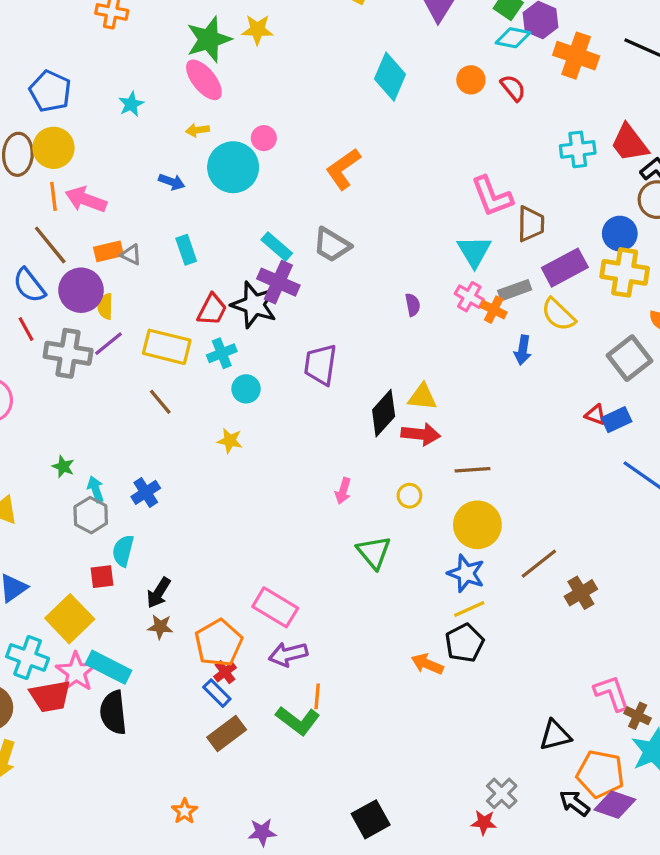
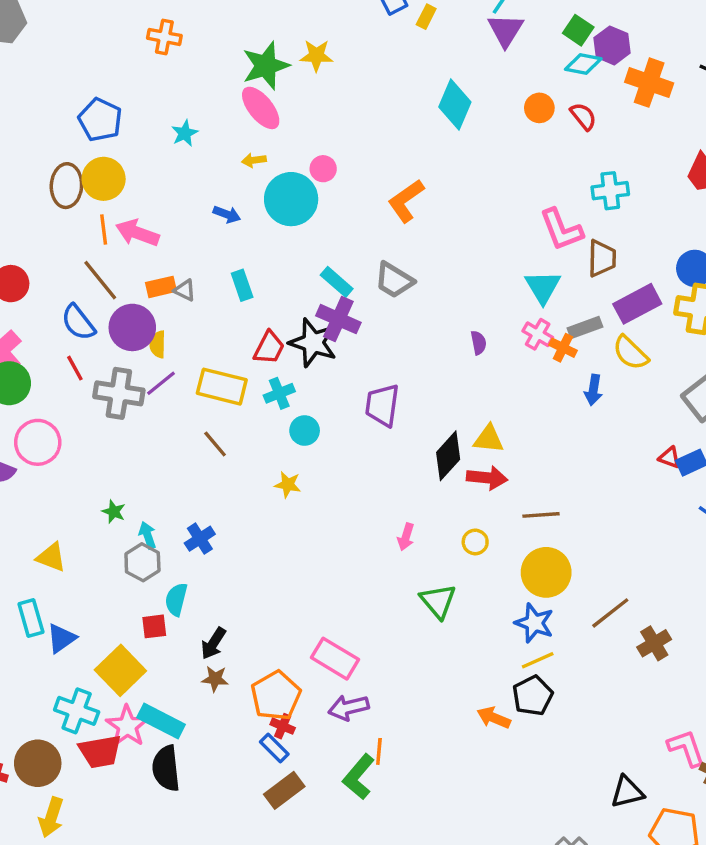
cyan cross: (578, 149) -> (610, 191), moved
red cross: (225, 672) -> (283, 726), turned -30
green L-shape: (298, 721) -> (359, 777), turned 93

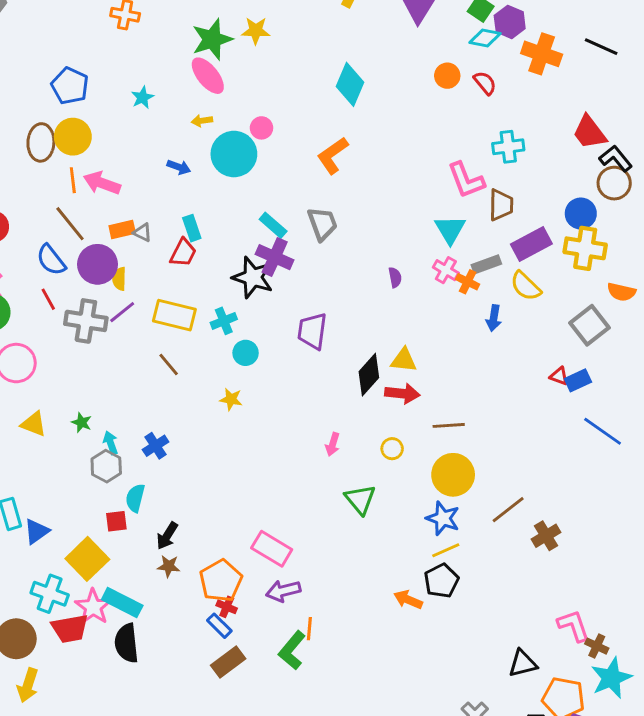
cyan diamond: (455, 105) -> (350, 84), moved
gray trapezoid: (394, 280) -> (322, 224), turned -141
red trapezoid: (269, 348) -> (183, 253), moved
yellow triangle: (51, 557) -> (34, 424), moved

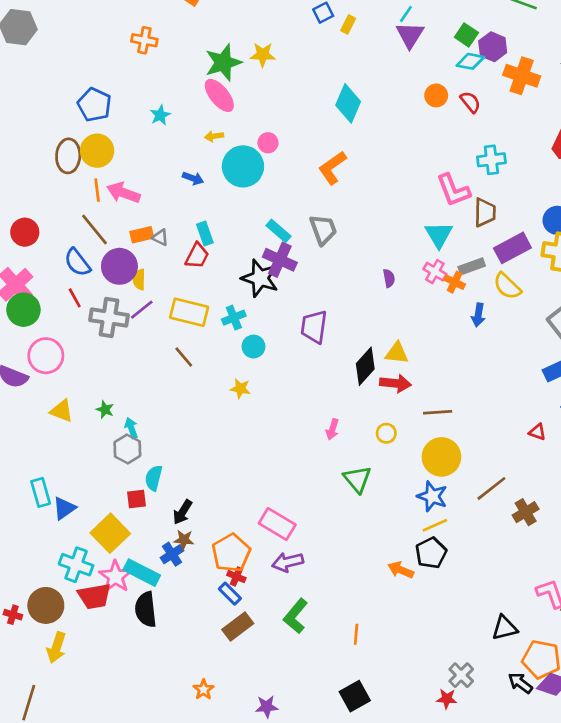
red triangle: (559, 376) -> (537, 432), moved
blue cross: (156, 446) -> (172, 554), moved
orange line: (309, 629) -> (356, 634), moved

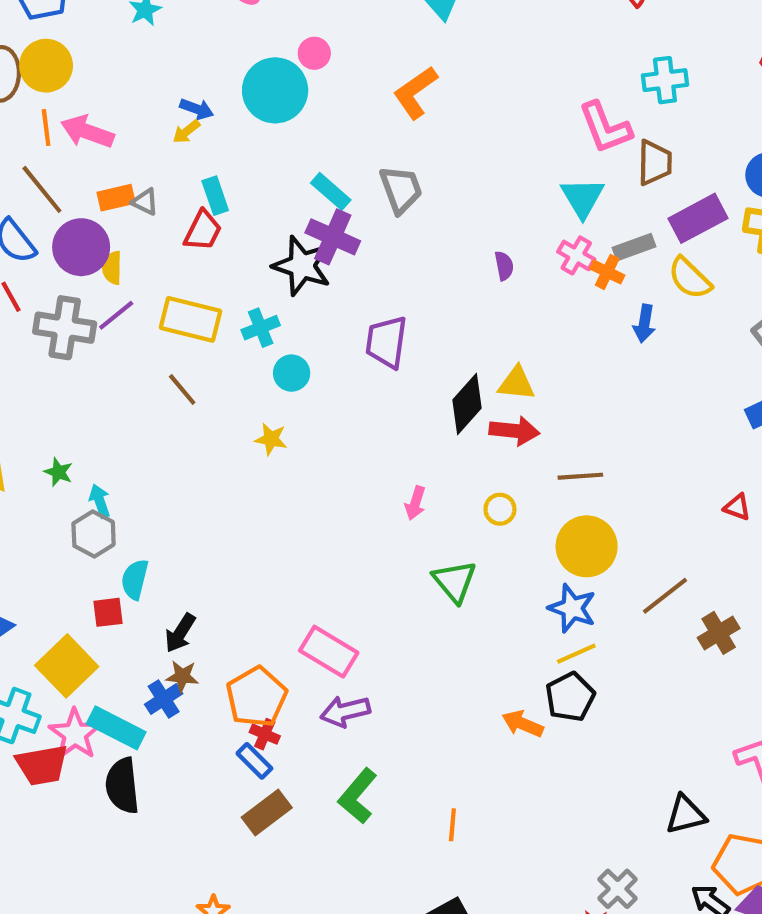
yellow arrow: (214, 136) -> (186, 132), moved, turned -30

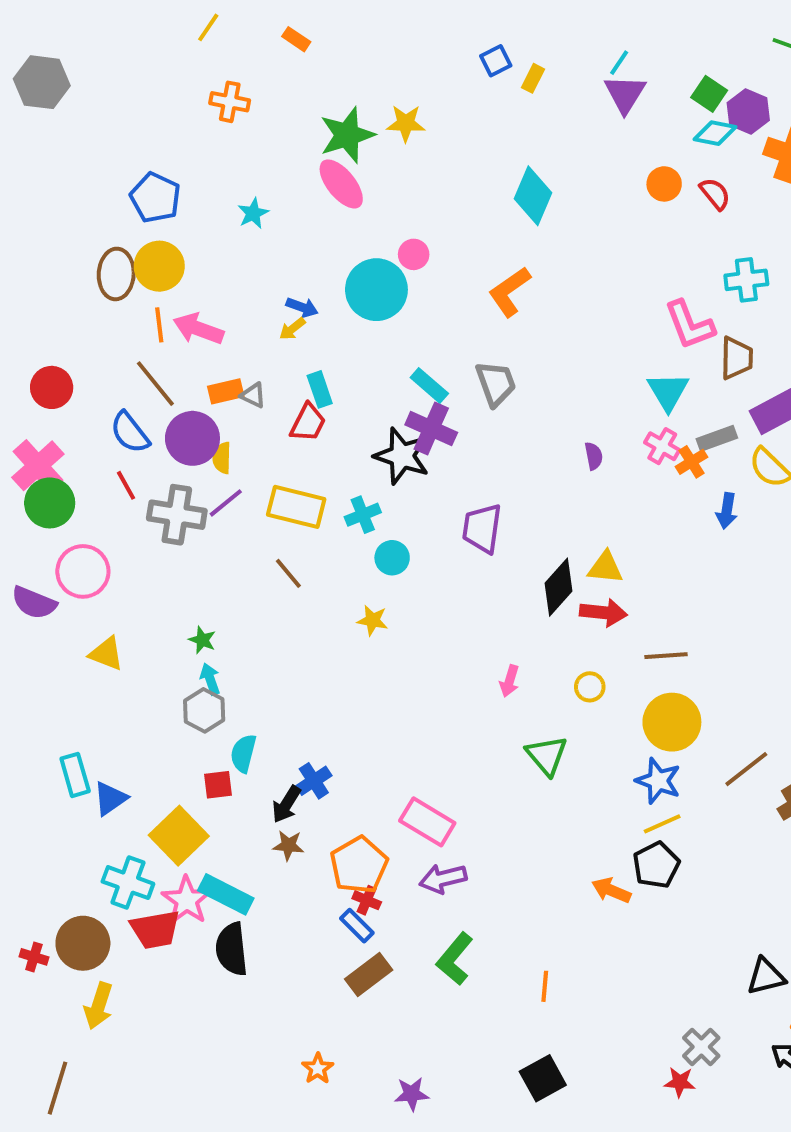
orange cross: (607, 272) -> (692, 462), turned 32
green star: (58, 472) -> (202, 640), moved
blue cross: (164, 699) -> (314, 781), moved

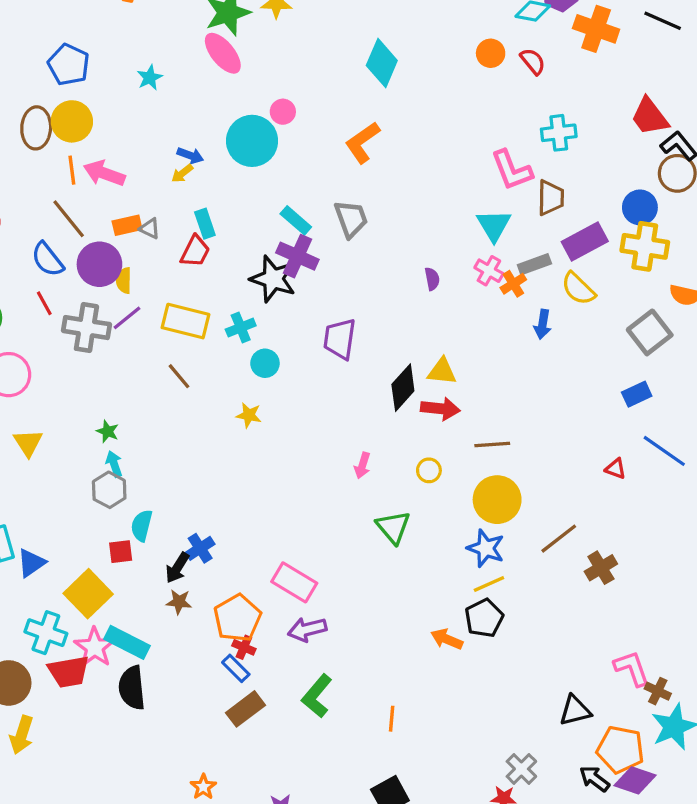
yellow triangle: (106, 654) -> (28, 443), turned 36

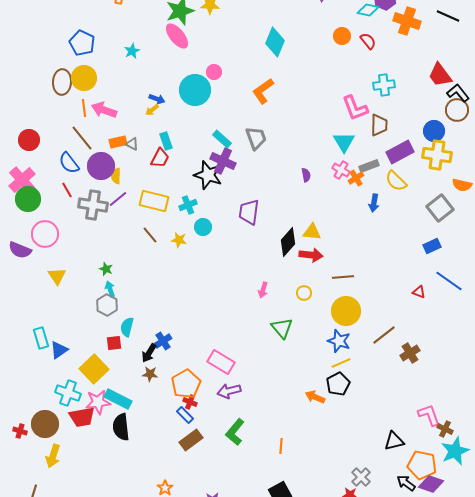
yellow star: (249, 415) -> (179, 240), moved
pink star: (95, 647) -> (98, 402), turned 30

